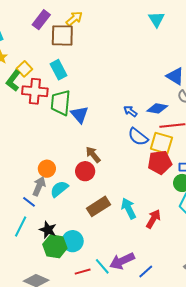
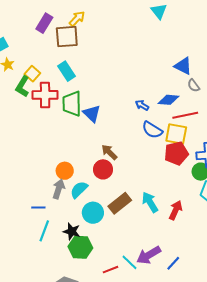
blue line: (29, 202) -> (38, 208), moved, turned -32
cyan circle: (73, 241) -> (93, 213), moved

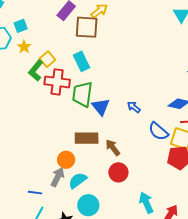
blue arrow: (142, 105) -> (134, 107), moved
red circle: (103, 169) -> (118, 172), moved
brown rectangle: (120, 203) -> (87, 138), moved, turned 30

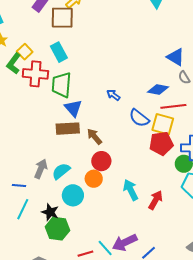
blue triangle: (101, 107) -> (73, 108), moved
orange circle: (66, 160) -> (94, 179), moved

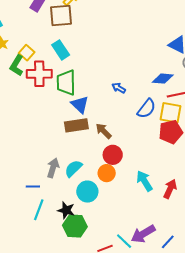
blue semicircle: (139, 118) -> (147, 109), turned -85

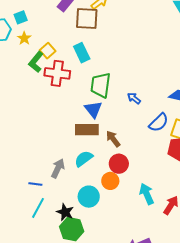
green trapezoid: (66, 83) -> (101, 85), moved
cyan semicircle: (73, 169) -> (84, 159), moved

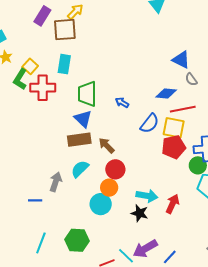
cyan rectangle: (82, 53) -> (64, 64), turned 42
cyan arrow: (147, 194) -> (147, 196), turned 130
cyan circle: (89, 197) -> (101, 204), moved
cyan line: (38, 208) -> (41, 243), moved
black star: (65, 212) -> (140, 213), moved

